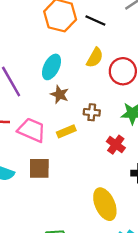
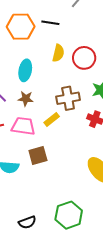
brown star: (60, 94) -> (26, 99), moved
brown cross: (92, 112) -> (68, 98), size x1.6

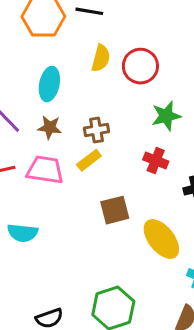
brown cross: (68, 98) -> (96, 130), moved, size x0.7
brown square: (38, 155) -> (115, 210), moved

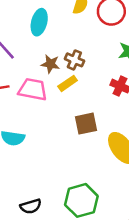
brown star: (50, 127) -> (50, 64), moved
brown cross: (96, 130) -> (74, 60), turned 30

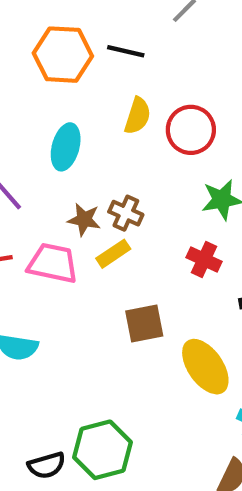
green hexagon: (81, 200) -> (103, 450), moved

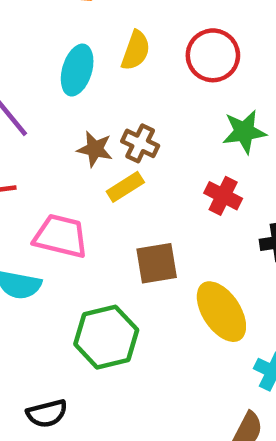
yellow semicircle: (138, 116) -> (136, 50), moved
pink trapezoid: (53, 263) -> (61, 236), moved
green hexagon: (103, 450) -> (106, 337), moved

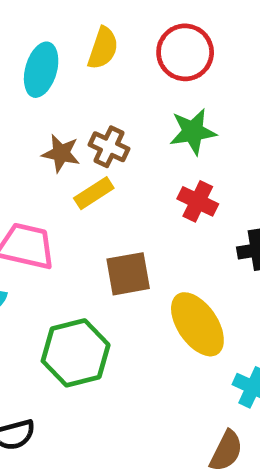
green star: (244, 132) -> (193, 132), moved

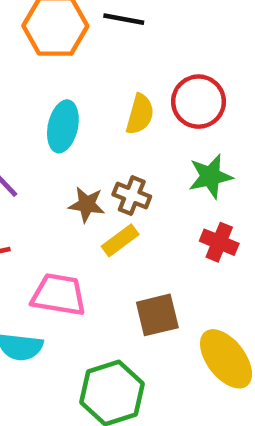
yellow semicircle: (103, 48) -> (140, 114), moved

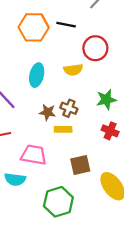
red circle: (198, 102) -> (95, 48), moved
yellow semicircle: (140, 114) -> (73, 70), turned 66
yellow rectangle: (120, 240) -> (63, 129), turned 35

